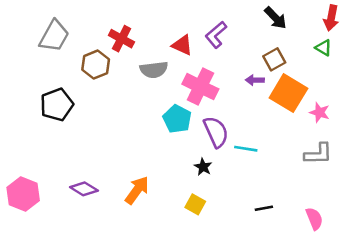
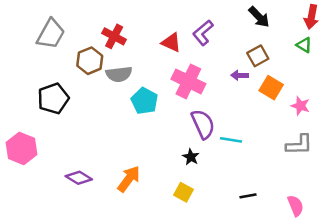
gray semicircle: (154, 70) -> (119, 74), moved
orange square: (288, 93) -> (271, 88), size x0.7
cyan pentagon: (177, 119) -> (145, 101), moved
pink hexagon: (23, 194) -> (22, 148), moved

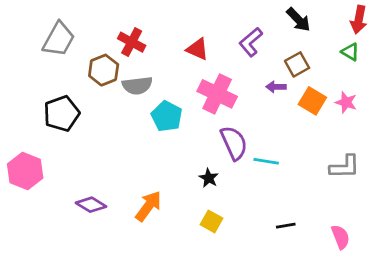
purple L-shape: (203, 33) -> (251, 42), moved
pink star: (300, 106) -> (346, 102), moved
black star: (191, 157) -> (209, 178), moved

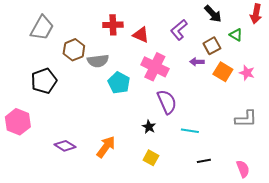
red cross: (132, 42) -> (113, 25), moved, turned -30
green triangle: (350, 52) -> (236, 35), moved
cyan line: (266, 161) -> (190, 131), moved

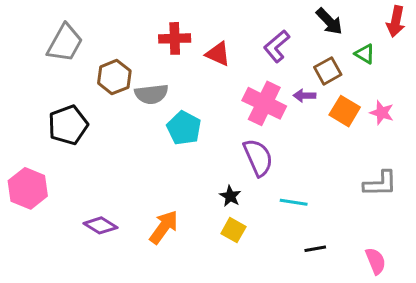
pink cross: (155, 67) -> (264, 103), moved
yellow square: (151, 158) -> (233, 230), moved

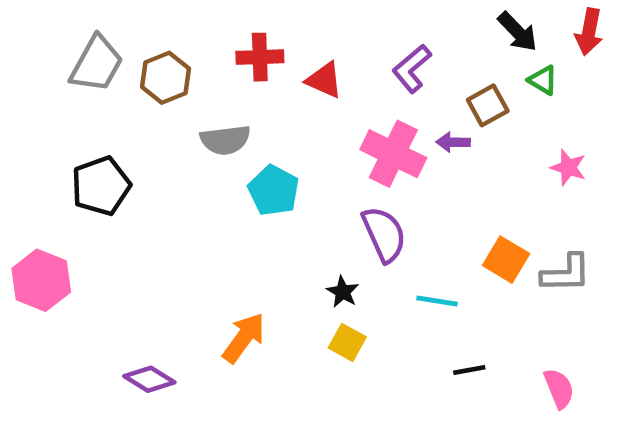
black arrow: (329, 21) -> (518, 32), moved
brown hexagon: (114, 77) -> (165, 78), moved
orange square: (345, 111) -> (506, 260), moved
purple diamond: (100, 225) -> (149, 379), moved

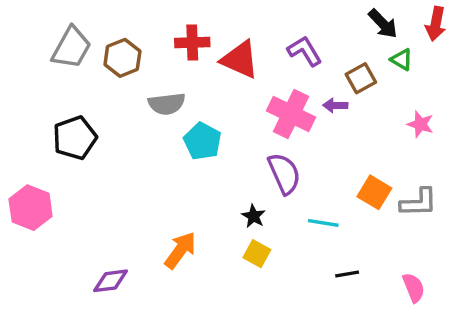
purple L-shape: (412, 69) -> (305, 51), turned 99
red triangle: (324, 80) -> (240, 60), size x1.4
purple diamond: (149, 379) -> (111, 281), turned -39

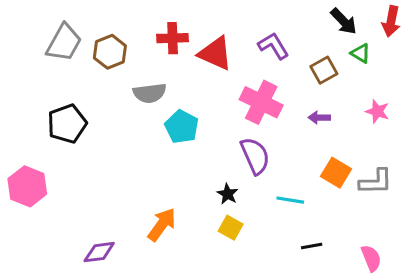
purple arrow: (335, 105) -> (319, 118), moved

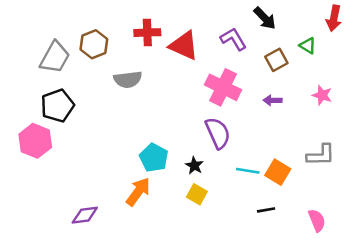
black arrow: (344, 21) -> (265, 18), moved
gray trapezoid: (64, 43) -> (55, 57), moved
cyan pentagon: (182, 127) -> (154, 158), moved
orange square: (336, 173) -> (278, 172), moved
pink hexagon: (27, 186) -> (35, 141), moved

